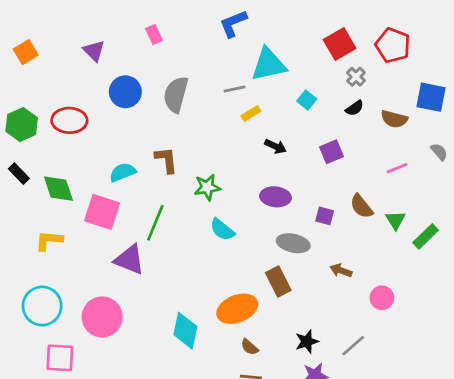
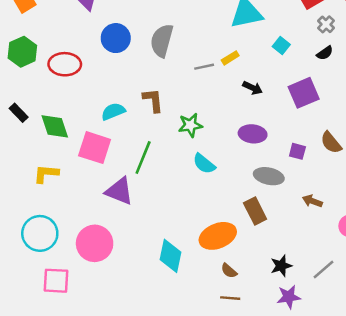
gray line: (235, 89) -> (204, 67), moved
green hexagon: (22, 124) -> (22, 52), moved
purple square: (331, 152) -> (304, 93), size x1.4

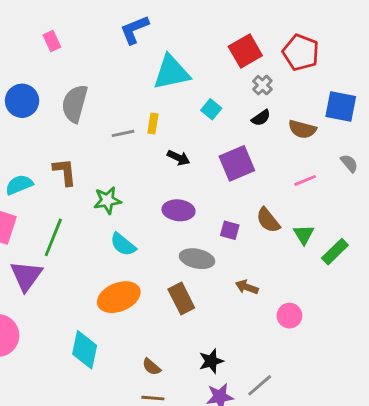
yellow rectangle: (230, 58) -> (153, 124), turned -49
purple triangle: (119, 191) -> (26, 276), turned 44
orange ellipse: (218, 236) -> (119, 297), moved
gray line: (324, 269) -> (260, 385), moved

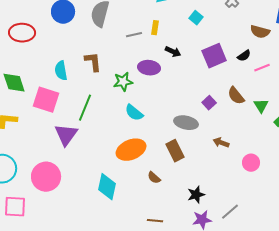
black semicircle: (261, 118) -> (244, 56), moved
cyan semicircle: (19, 185) -> (61, 71), turned -78
purple ellipse: (178, 210) -> (149, 68), moved
purple square: (230, 230) -> (209, 103), turned 32
brown semicircle: (151, 367) -> (154, 178), moved

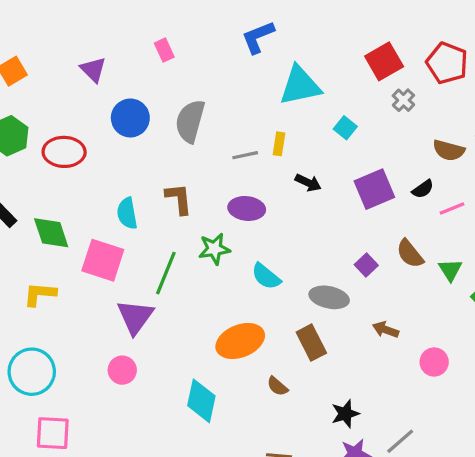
purple ellipse: (149, 68) -> (247, 208), moved
green star: (123, 82) -> (214, 249), moved
cyan semicircle: (134, 113) -> (266, 276), moved
pink circle: (46, 177) -> (122, 370), moved, size x0.6

